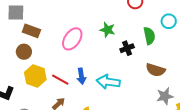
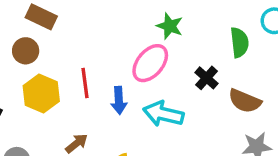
pink ellipse: (72, 39) -> (150, 63), moved
black cross: (127, 48) -> (206, 78), moved, turned -32
red line: (60, 80) -> (85, 83), moved, turned 48

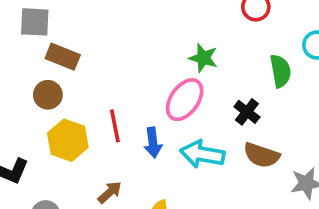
brown semicircle: (245, 101) -> (262, 155), moved

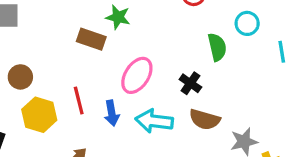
brown rectangle: (63, 57) -> (91, 39), moved
green star: (203, 58) -> (118, 17), moved

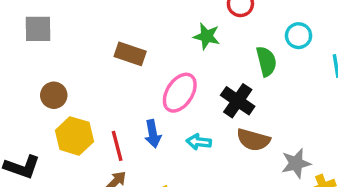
green star: (118, 17) -> (207, 36), moved
black cross: (190, 83) -> (238, 101), size x1.4
red line: (79, 101) -> (117, 146), moved
cyan arrow: (154, 121) -> (199, 142), size x0.6

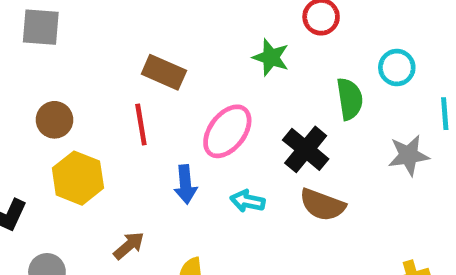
red line: (117, 146) -> (141, 124), moved
gray star: (296, 163) -> (409, 155), moved

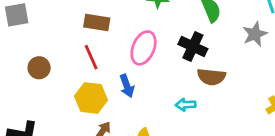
yellow hexagon: (78, 178) -> (91, 98), moved
cyan arrow: (248, 201) -> (186, 105), moved

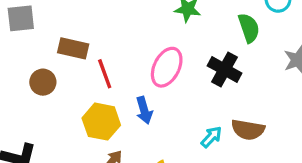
brown rectangle: (97, 23) -> (73, 48), moved
brown semicircle: (211, 77) -> (248, 130), moved
cyan arrow: (186, 105) -> (211, 137), turned 132

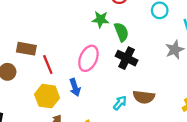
green semicircle: (249, 28) -> (121, 32), moved

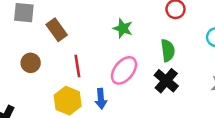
green star: (100, 19) -> (123, 28), moved
brown rectangle: (26, 49) -> (57, 30), moved, turned 30

